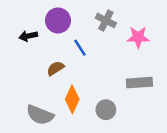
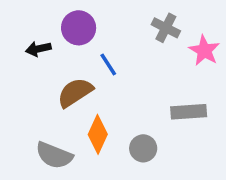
gray cross: (106, 20) -> (166, 28), moved
pink star: (138, 37) -> (204, 51), moved, turned 30
brown semicircle: (55, 68) -> (75, 92), size x1.5

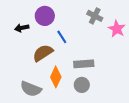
gray rectangle: (189, 112) -> (84, 64), moved

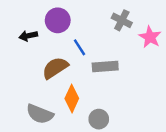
gray rectangle: (84, 64) -> (105, 67), moved
gray circle: (82, 85) -> (99, 119), moved

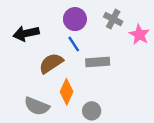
purple circle: (58, 20) -> (75, 19), moved
black arrow: (28, 36) -> (26, 33), size x1.5

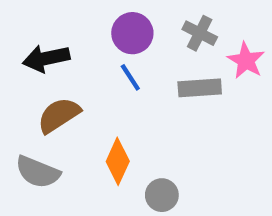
gray rectangle: (98, 62) -> (200, 88), moved
brown semicircle: (51, 63) -> (59, 115), moved
gray semicircle: (37, 106) -> (38, 172), moved

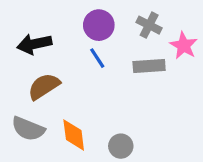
orange diamond: (118, 161) -> (74, 135), moved, turned -32

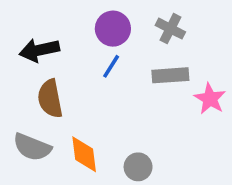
pink star: (184, 46) -> (210, 99), moved
blue line: (97, 58) -> (111, 66), turned 65
brown semicircle: (44, 86) -> (50, 99), turned -68

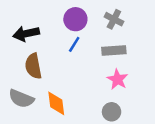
pink star: (210, 99) -> (118, 79), moved
gray circle: (138, 167) -> (112, 112), moved

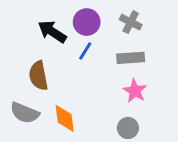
black arrow: (26, 34) -> (52, 32), moved, turned 45

